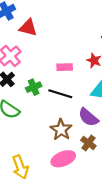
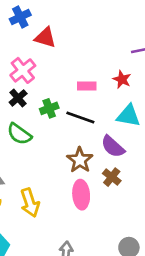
pink ellipse: (63, 159) -> (81, 195), turned -75

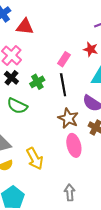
pink rectangle: (87, 86) -> (64, 59), turned -48
black line: (80, 117) -> (63, 85), turned 70

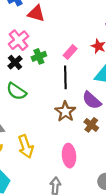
green cross: (37, 82) -> (39, 56), moved
pink ellipse: (74, 145) -> (69, 156), moved

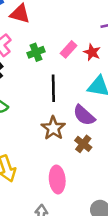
pink rectangle: (70, 52) -> (69, 49), moved
green cross: (39, 56) -> (36, 52), moved

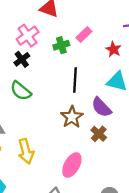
pink rectangle: (69, 49) -> (84, 34), moved
pink ellipse: (57, 179) -> (72, 165), turned 30

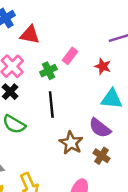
black line: (75, 80) -> (51, 104), moved

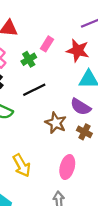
red star: (103, 66) -> (78, 51), size x1.5
black line: (51, 104) -> (34, 90), turned 75

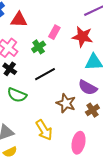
brown cross: (84, 132) -> (92, 110), turned 32
yellow arrow: (22, 165) -> (44, 130), moved

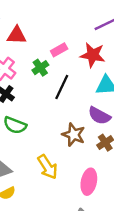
pink rectangle: (54, 32) -> (59, 50), turned 32
black line: (45, 74) -> (62, 87), moved, turned -35

